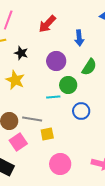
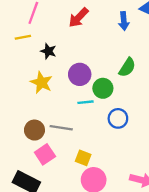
blue arrow: (79, 38) -> (124, 21), moved
purple circle: (56, 61) -> (80, 74), moved
yellow square: (47, 134) -> (83, 158), moved, turned 32

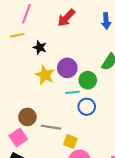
yellow star: (41, 82) -> (45, 75), moved
blue circle: (118, 118) -> (87, 107), moved
gray line: (61, 128) -> (51, 127), moved
pink square: (45, 154) -> (18, 137), moved

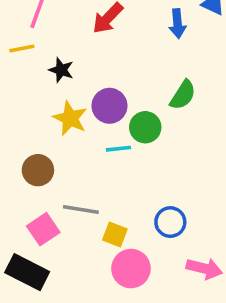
blue circle: (87, 107) -> (170, 222), moved
brown circle: (27, 117) -> (38, 170), moved
pink square: (18, 137) -> (43, 229), moved

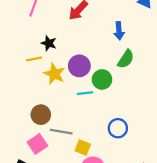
blue arrow: (177, 23) -> (119, 31), moved
yellow line: (22, 49) -> (34, 59), moved
brown circle: (38, 170) -> (41, 115), moved
blue circle: (170, 222) -> (118, 128), moved

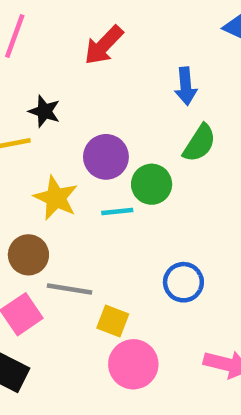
yellow star: (54, 74) -> (56, 198), moved

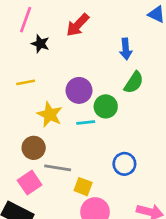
black star: (44, 111) -> (40, 44), moved

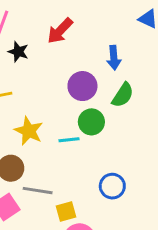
purple circle: (79, 90) -> (82, 86), moved
yellow square: (83, 187) -> (66, 211), turned -36

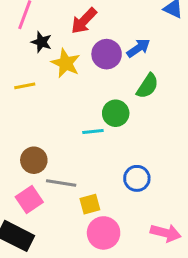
blue arrow: (114, 58) -> (138, 48), turned -120
purple circle: (82, 86) -> (107, 54), moved
yellow star: (29, 131) -> (66, 63), moved

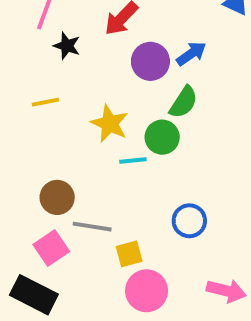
yellow star: (66, 63) -> (110, 124), moved
green semicircle: (147, 86) -> (184, 102), moved

